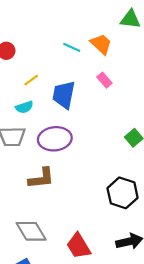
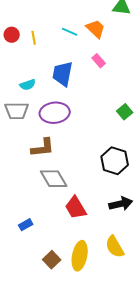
yellow line: (31, 80) -> (34, 38), moved, turned -64
gray diamond: (31, 231) -> (54, 179), moved

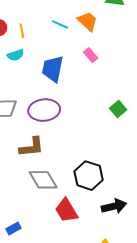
cyan semicircle: (28, 85) -> (16, 55), moved
black hexagon: (115, 161) -> (89, 176), moved

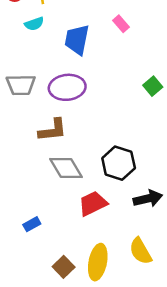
red trapezoid: (66, 210) -> (93, 203), turned 95

